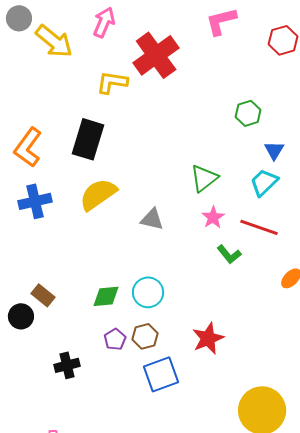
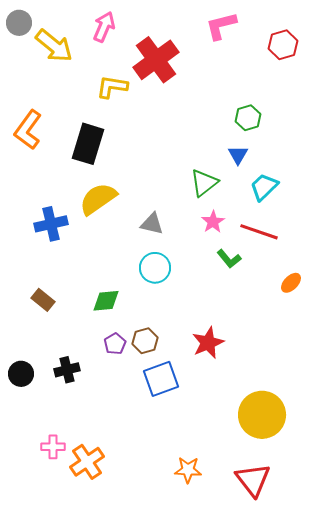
orange L-shape: (28, 147) -> (28, 130), moved
blue triangle: (274, 150) -> (238, 155), moved
blue cross: (35, 201) -> (51, 224), moved
cyan circle: (148, 292) -> (155, 268), moved
black circle: (21, 316) -> (21, 374), moved

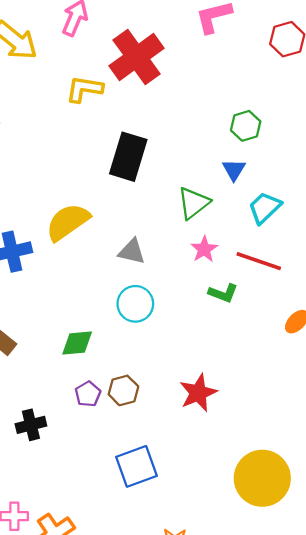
black rectangle: (88, 144) -> (128, 157), moved
green L-shape: (229, 259) -> (223, 293), turned -30
blue square: (161, 379) -> (137, 466), moved

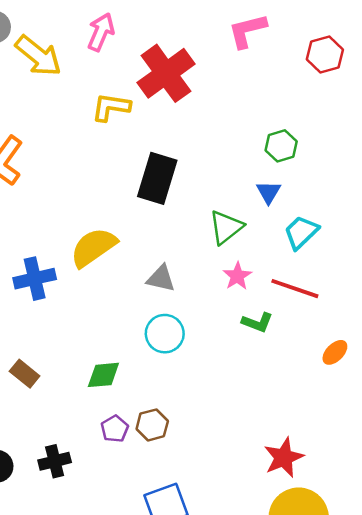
red star: (198, 393) -> (284, 458), moved

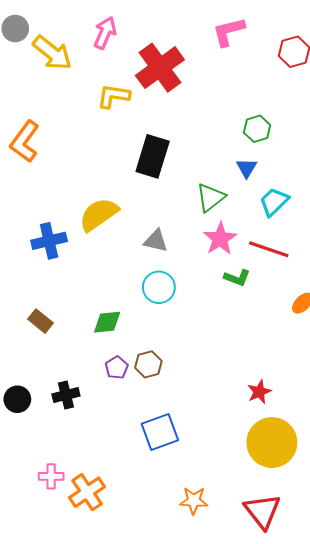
pink star: (237, 276) -> (220, 239), size x1.4
red star: (284, 458) -> (259, 392), size x0.7

